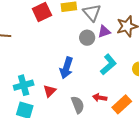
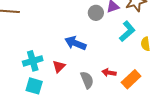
cyan L-shape: (108, 64) -> (127, 31), moved
blue arrow: (66, 68) -> (75, 43), turned 95

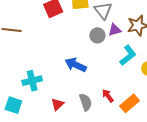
red triangle: (59, 66) -> (57, 104), moved
red arrow: (109, 73) -> (108, 96), turned 40
cyan square: (34, 86) -> (13, 105), moved

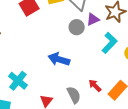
cyan cross: (32, 81) -> (18, 81), turned -30

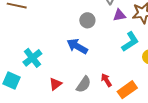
gray circle: (77, 27) -> (87, 20), moved
gray semicircle: (74, 95) -> (84, 84), turned 48

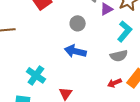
red arrow: (106, 80) -> (114, 83), moved, turned -64
gray semicircle: (84, 84) -> (119, 56), moved, turned 60

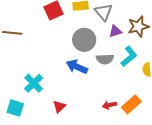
gray circle: (78, 23) -> (84, 40), size x1.5
gray semicircle: (119, 56) -> (105, 59), moved

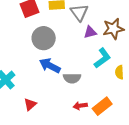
gray circle: (84, 40) -> (44, 38), moved
gray semicircle: (105, 59) -> (72, 78), moved

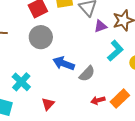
gray circle: (44, 38) -> (41, 37), moved
gray semicircle: (72, 78) -> (87, 74), turned -42

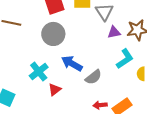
cyan cross: (21, 82) -> (39, 72), moved
red triangle: (48, 104) -> (55, 90), moved

